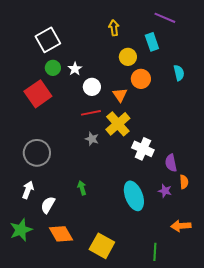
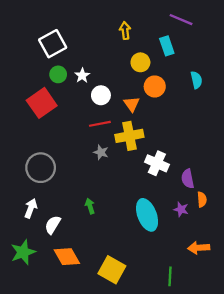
yellow cross: (118, 124) -> (129, 136), turned 30

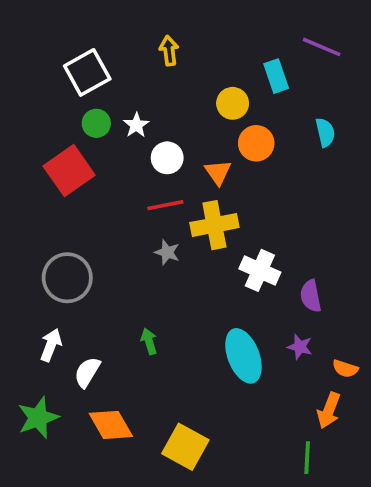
purple line: (181, 20) -> (322, 47), moved
yellow arrow: (125, 31) -> (169, 51), moved
orange semicircle: (202, 200) -> (345, 369), moved, turned 112
orange arrow: (199, 248) -> (329, 410), turned -65
green line: (170, 276) -> (307, 458), moved

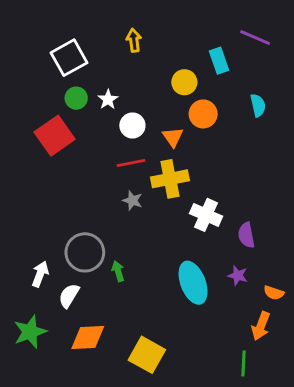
gray circle: (67, 278) -> (85, 252), moved
orange diamond: (111, 425) -> (88, 338), turned -63

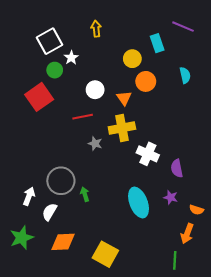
white star: (108, 100) -> (71, 58), moved
red line: (131, 163) -> (83, 117), moved

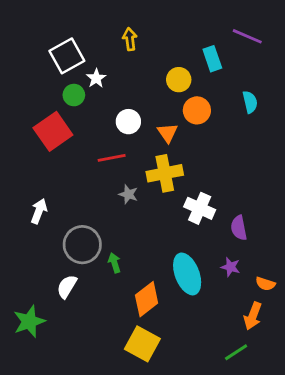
white arrow: (29, 196) -> (39, 211), moved
orange diamond: (63, 242) -> (147, 299), moved, turned -35
green line: (175, 260) -> (236, 352), turned 54

